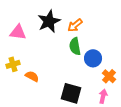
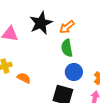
blue circle: (93, 58) -> (74, 72), moved

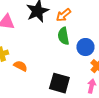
blue circle: (74, 72) -> (85, 47), moved

